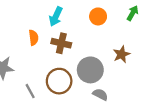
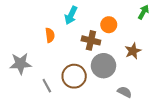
orange circle: (98, 16) -> (109, 25), moved
brown cross: (61, 43) -> (91, 40), moved
gray semicircle: (100, 94) -> (125, 92), moved

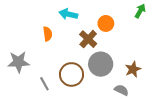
cyan arrow: (71, 15) -> (68, 14), turned 78
brown cross: (91, 40) -> (88, 39), turned 30
brown star: (133, 51) -> (133, 69), moved

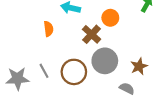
gray star: (18, 62) -> (18, 79), moved
gray line: (44, 84) -> (44, 71), moved

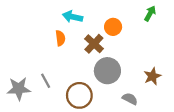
orange semicircle: (48, 29) -> (60, 38), moved
brown star: (139, 66) -> (152, 76), moved
brown circle: (74, 72) -> (79, 95), moved

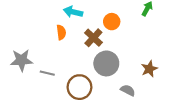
gray line: (46, 81) -> (47, 73), turned -48
gray star: (19, 89) -> (21, 60), moved

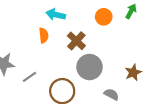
orange circle: (112, 22) -> (104, 17), moved
gray line: (47, 73) -> (29, 77), turned -48

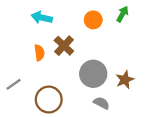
orange semicircle: (44, 35) -> (39, 53), moved
gray circle: (89, 67) -> (93, 74), moved

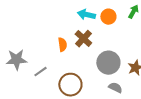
cyan arrow: (42, 18) -> (86, 15), moved

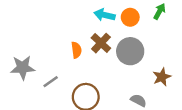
gray circle: (108, 63) -> (130, 51), moved

